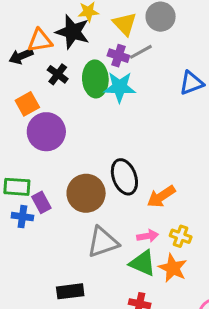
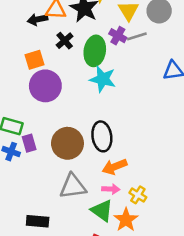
cyan star: (120, 87) -> (103, 79), moved
orange arrow: (161, 196) -> (115, 167), moved

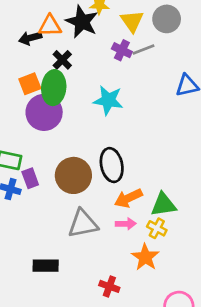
green ellipse: (95, 51) -> (54, 88), moved
green triangle: (102, 211) -> (163, 205), moved, turned -40

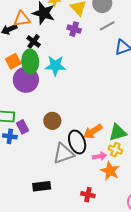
gray line: (143, 49) -> (107, 26), moved
cyan star: (108, 100) -> (55, 66), moved
black ellipse: (112, 165) -> (77, 142), moved
brown circle: (73, 175) -> (52, 121), size x0.7
pink arrow: (126, 224) -> (100, 156), moved

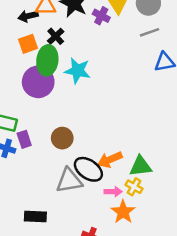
purple cross: (74, 29) -> (101, 16), moved
orange square: (13, 61) -> (28, 44), moved
black ellipse: (77, 142) -> (88, 169), turned -45

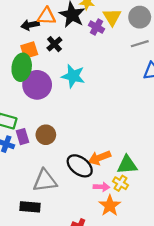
green ellipse: (47, 60) -> (22, 67), moved
brown circle: (62, 138) -> (46, 135), moved
gray triangle: (69, 181) -> (45, 181), moved

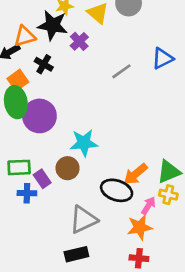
purple cross: (97, 27) -> (79, 41), moved, turned 35
gray line: (140, 44) -> (121, 71), moved
cyan star: (73, 76) -> (84, 143), moved
pink arrow: (101, 187) -> (148, 206), turned -42
orange star: (110, 206) -> (140, 227), moved, turned -30

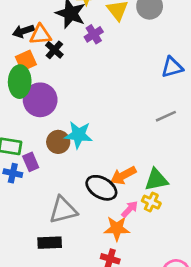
orange triangle: (25, 36) -> (40, 35), moved
gray line: (121, 71) -> (166, 116), moved
brown circle: (68, 168) -> (58, 142), moved

